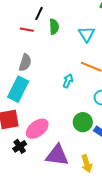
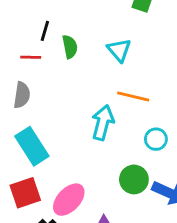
gray semicircle: (25, 63) -> (22, 95), moved
cyan arrow: (68, 81) -> (103, 123), size x1.6
cyan rectangle: (18, 89) -> (32, 146), turned -50

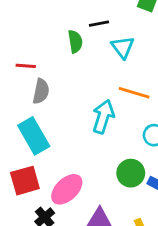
black line: (45, 31) -> (99, 24), moved, turned 60
red line: (31, 57) -> (26, 66), moved
gray semicircle: (22, 95) -> (41, 91), moved

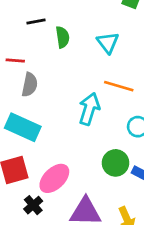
black line: (99, 24) -> (36, 21), moved
cyan rectangle: (34, 136) -> (23, 127), turned -36

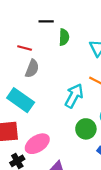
green circle: (116, 163) -> (86, 129), moved

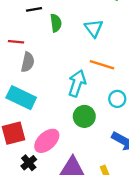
green circle: (86, 129) -> (84, 116), moved

